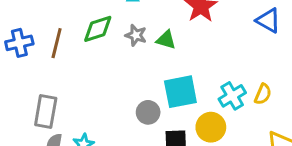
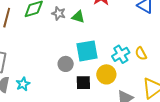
yellow semicircle: (263, 94) -> (141, 54), turned 128

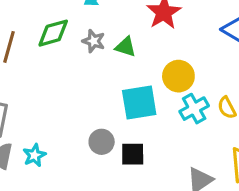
gray circle: (66, 64) -> (102, 142), moved
yellow circle: (106, 74) -> (178, 76), moved

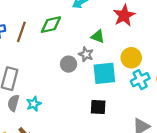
gray star: (94, 41) -> (86, 54), moved
gray circle: (102, 142) -> (69, 64), moved

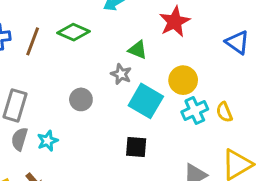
green diamond: (51, 25) -> (73, 32), turned 35
gray circle: (69, 64) -> (81, 99), moved
cyan square: (104, 73) -> (146, 101), turned 35

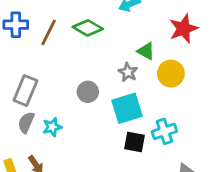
yellow circle: (183, 80) -> (171, 74), moved
cyan square: (146, 101) -> (127, 108), moved, turned 36
cyan cross: (195, 110) -> (164, 131), moved

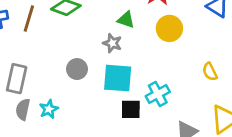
yellow circle: (171, 74) -> (169, 28), moved
cyan square: (127, 108) -> (118, 78), turned 32

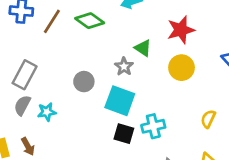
yellow semicircle: (210, 72) -> (208, 119), turned 36

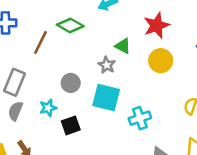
brown line: (52, 21) -> (41, 42), moved
cyan star: (47, 112) -> (48, 108), moved
black square: (124, 134) -> (71, 125), moved, turned -30

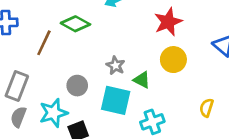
green triangle: (123, 46) -> (142, 80), moved
cyan star: (48, 108) -> (53, 113), size x1.5

